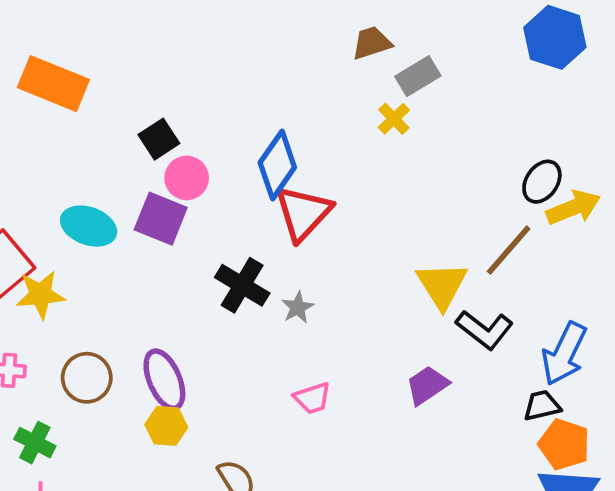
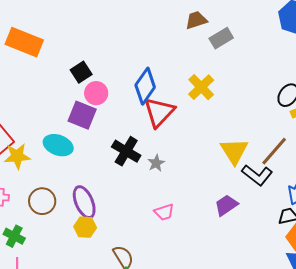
yellow cross: (394, 119) -> (201, 87), moved, size x1.5
cyan ellipse: (89, 226) -> (58, 145), moved
brown line: (509, 250) -> (274, 151), moved

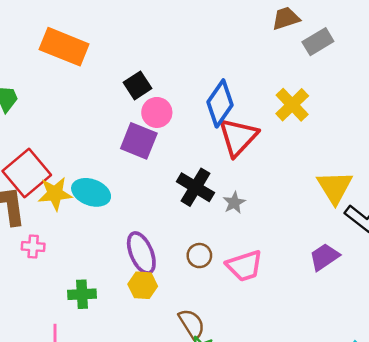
cyan ellipse: (58, 145) -> (91, 192), moved
brown circle: (42, 201) -> (199, 256), moved, size x0.7
pink trapezoid: (164, 212) -> (244, 266), size x1.4
green cross: (14, 236) -> (82, 294), moved, turned -30

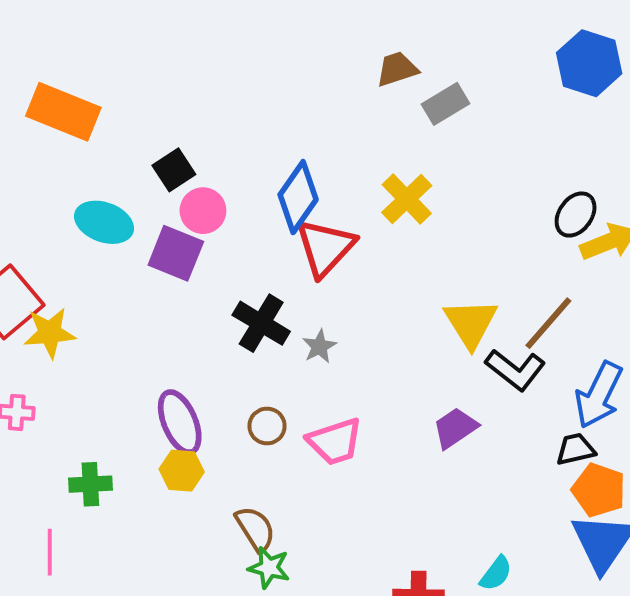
cyan ellipse: (91, 192) -> (104, 222), moved

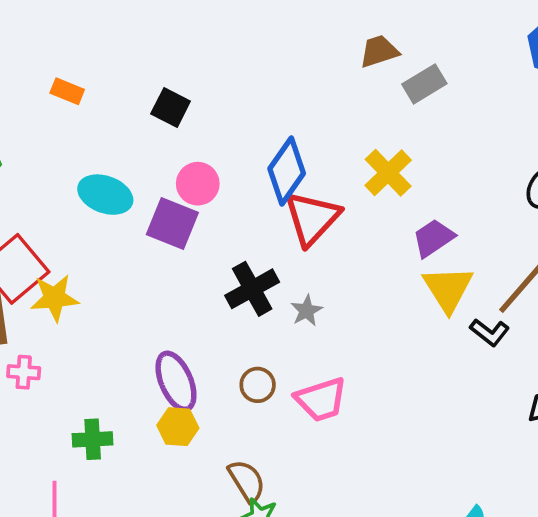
orange rectangle: (63, 112) -> (67, 91), size x0.5
black square: (174, 170) -> (171, 108), moved, turned -30
black cross: (261, 323) -> (252, 289), turned 30
black L-shape: (515, 370) -> (490, 332), size x0.7
purple trapezoid: (455, 428) -> (433, 238), moved

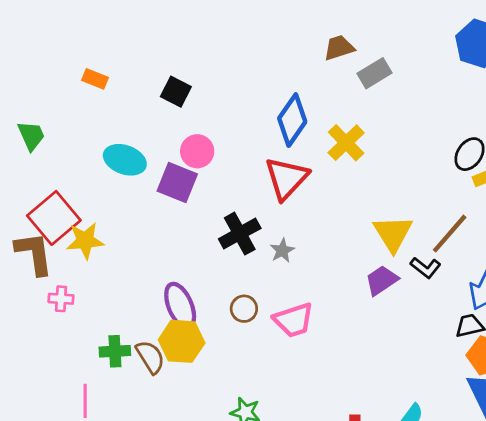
blue diamond: (287, 171) -> (292, 120), moved
purple trapezoid: (433, 238) -> (382, 280), moved
yellow hexagon: (178, 427) -> (182, 341), size x1.4
brown semicircle: (247, 481) -> (150, 357), moved

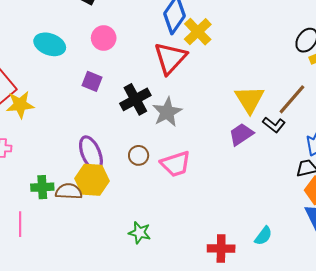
yellow cross: (346, 143) -> (198, 32), moved
purple square: (177, 182) -> (92, 81), moved, size x0.7
gray star: (282, 251) -> (167, 112), size x1.6
brown semicircle: (150, 357) -> (69, 191), turned -55

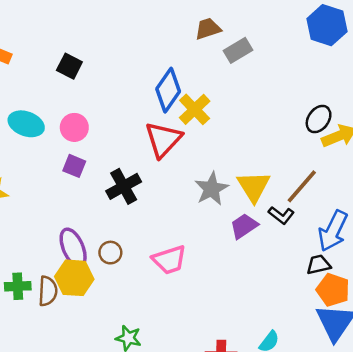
pink circle: (104, 38) -> (74, 127), moved
gray star: (167, 112) -> (211, 189), moved
brown circle: (139, 155) -> (110, 253), moved
brown semicircle: (69, 191) -> (48, 291), turned 90

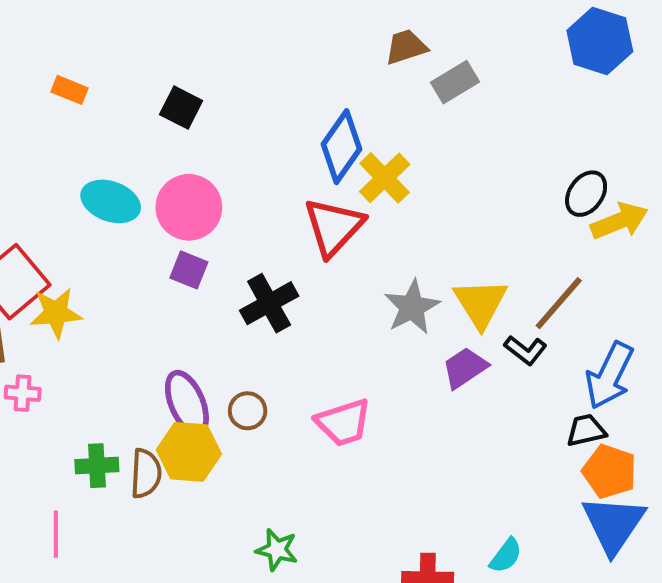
pink circle: (74, 127) -> (189, 207), size x1.4

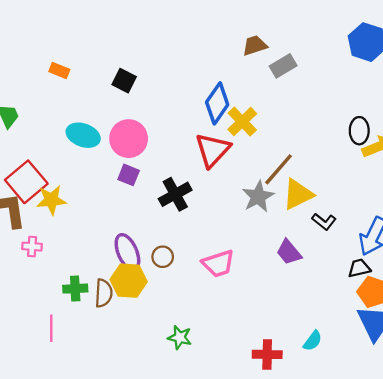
black ellipse: (586, 194) -> (359, 131), turned -35
yellow triangle: (480, 303) -> (298, 194), turned 36
brown line: (559, 303) -> (279, 169), moved
purple trapezoid: (465, 368) -> (289, 252), moved, turned -96

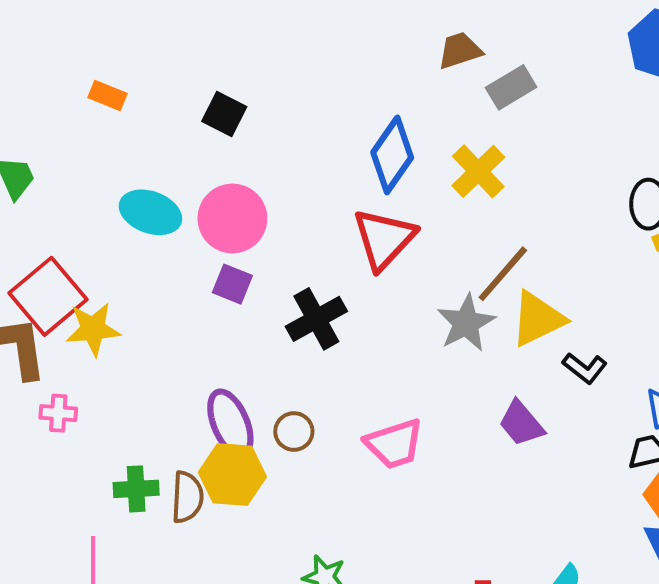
yellow cross: (242, 122) -> (478, 171), moved

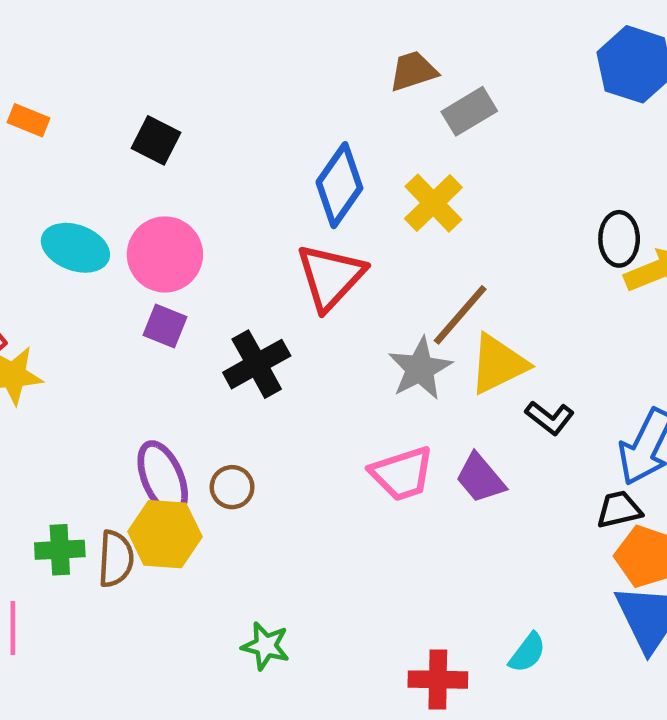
pink trapezoid: (394, 444) -> (402, 474), moved

